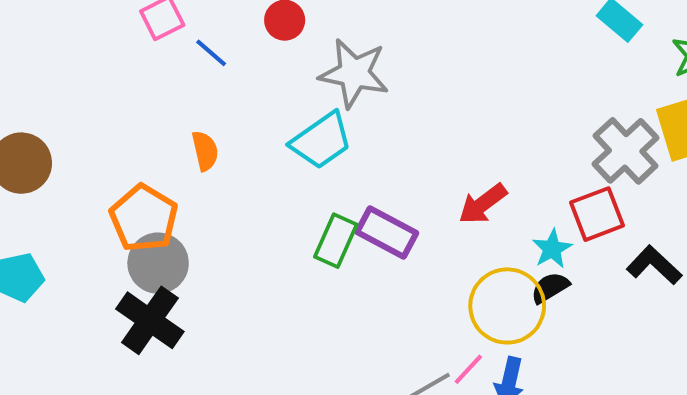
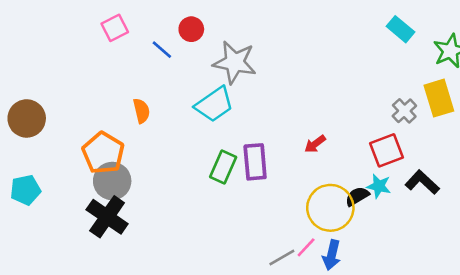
blue line: (211, 53) -> (162, 50), moved
gray cross: (626, 151) -> (404, 111), size x0.6
red arrow: (483, 204) -> (315, 144), size x0.7
purple rectangle: (387, 232) -> (255, 162), turned 57
cyan star: (552, 249) -> (379, 186), moved, turned -30

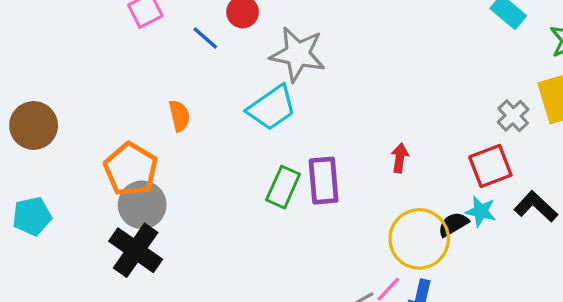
red arrow: (315, 144) -> (400, 158), turned 135

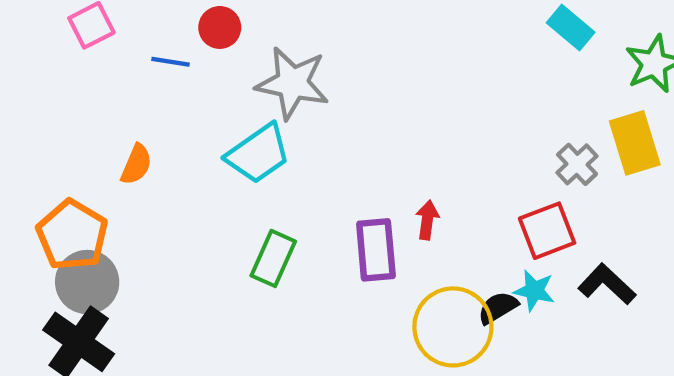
blue line: (205, 38) -> (171, 62), turned -32
orange semicircle: (179, 116) -> (136, 164), turned 36
purple rectangle: (324, 181) -> (376, 250), moved

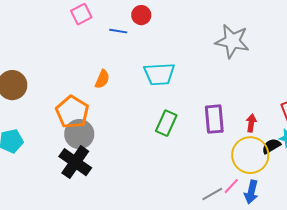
gray star: (292, 83) -> (232, 41), moved
cyan trapezoid: (258, 154) -> (159, 74), turned 32
red arrow: (427, 220) -> (251, 123), moved

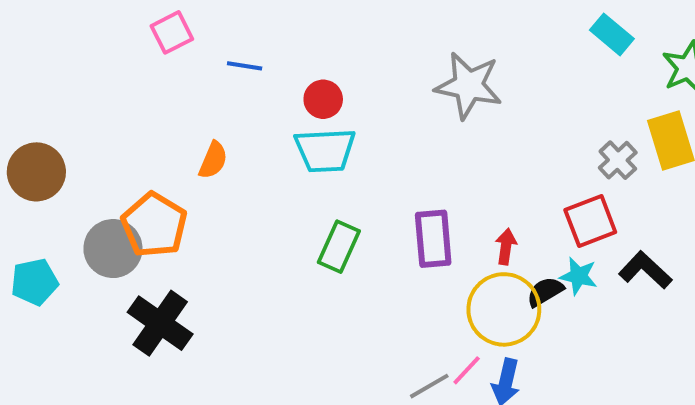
red circle: (141, 15) -> (323, 99), moved
gray circle: (79, 134) -> (113, 249), moved

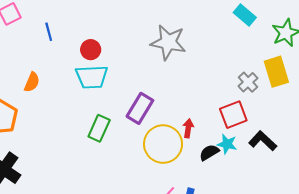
blue line: (245, 66) -> (49, 32), turned 66
purple rectangle: (433, 239) -> (140, 108), moved, turned 36
yellow circle: (504, 309) -> (163, 144), moved

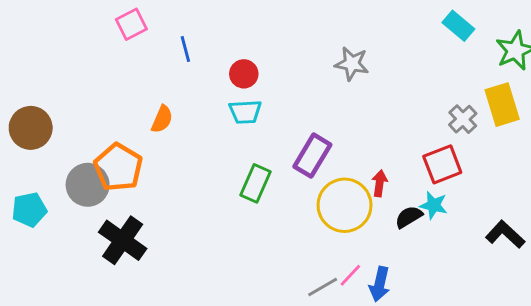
gray star: (168, 42) -> (352, 64), size x0.7
cyan trapezoid: (92, 77) -> (245, 112), size x0.7
black L-shape: (263, 141) -> (505, 234), moved

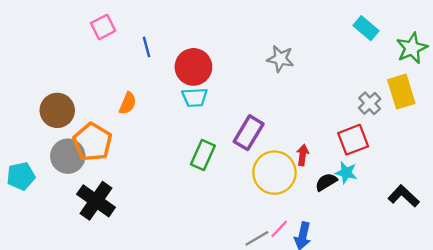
red circle: (244, 74) -> (193, 67), size x1.6
brown circle: (31, 128) -> (57, 110), moved

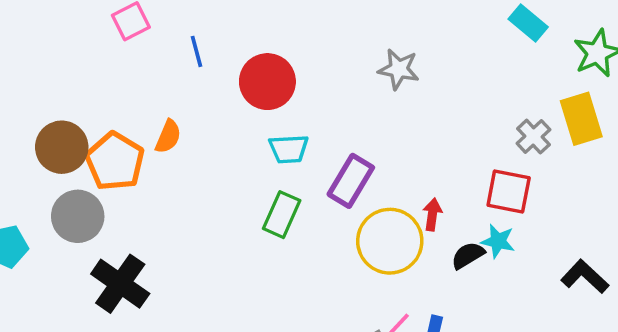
cyan trapezoid: (195, 97) -> (289, 149), moved
red square: (353, 140) -> (509, 192), turned 32
orange pentagon: (92, 142) -> (115, 161), moved

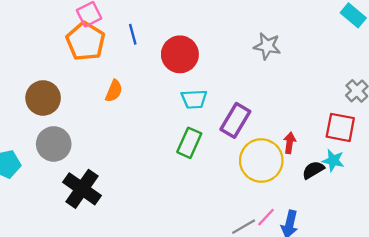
orange pentagon: (115, 161) -> (86, 41), moved

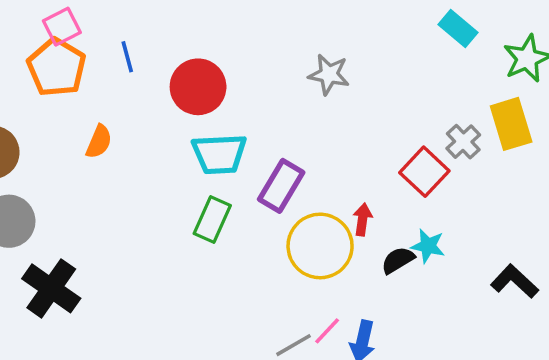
cyan trapezoid: (194, 99) -> (219, 154), size x1.4
red square: (340, 127) -> (424, 172), moved, turned 32

